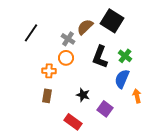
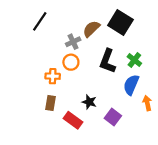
black line: (31, 33) -> (40, 21), moved
gray cross: (68, 39) -> (73, 42), turned 32
red rectangle: (73, 122) -> (73, 120), moved

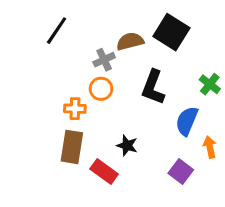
brown semicircle: (91, 29) -> (130, 41), turned 30
green cross: (134, 60) -> (210, 84), moved
brown rectangle: (51, 103) -> (72, 147), size x1.5
purple square: (113, 117) -> (181, 172), moved

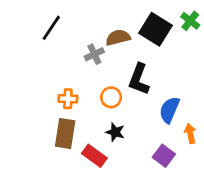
green cross: (210, 84) -> (190, 21), moved
orange circle: (101, 89) -> (111, 97), moved

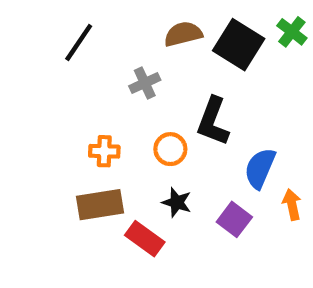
brown semicircle: (118, 38) -> (183, 34), moved
brown rectangle: (65, 133) -> (100, 205), turned 72
purple square: (164, 156) -> (234, 219), moved

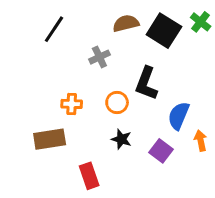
brown rectangle: (100, 205) -> (50, 139), moved
red rectangle: (145, 239) -> (89, 176), moved, turned 35

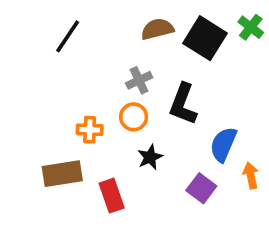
gray cross: (99, 57) -> (139, 80), moved
orange circle: (117, 103) -> (134, 117), moved
black star: (121, 139) -> (150, 157), moved, turned 30
red rectangle: (89, 176) -> (112, 196), moved

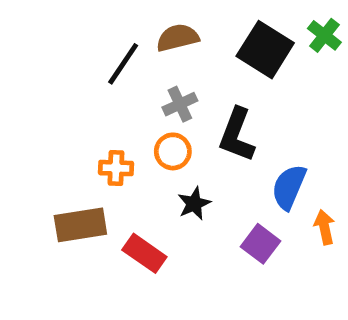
brown semicircle: (157, 29) -> (178, 38), moved
black line: (68, 36) -> (123, 64), moved
red rectangle: (112, 196) -> (144, 253), turned -36

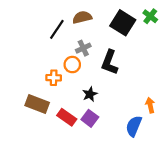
orange circle: (173, 151) -> (72, 65), moved
blue semicircle: (289, 187) -> (134, 126), moved
brown rectangle: (80, 225) -> (37, 104), turned 30
purple square: (260, 244) -> (90, 118), moved

